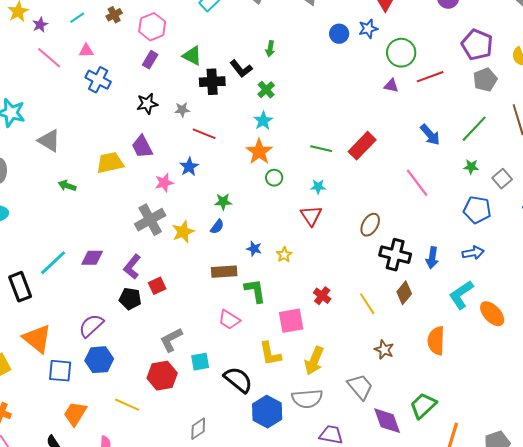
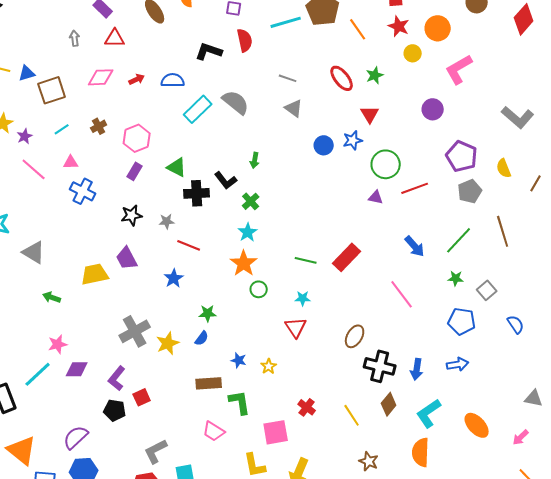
pink star: (164, 183) -> (58, 344), moved
cyan L-shape: (461, 295) -> (429, 413), moved

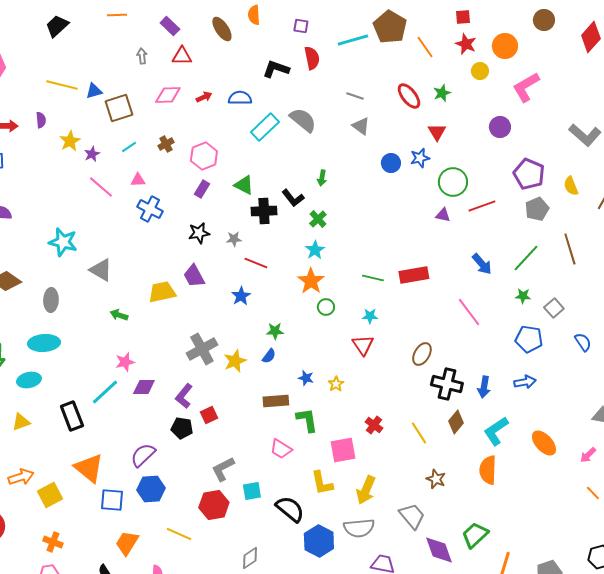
red rectangle: (347, 257) -> (414, 275), turned 36

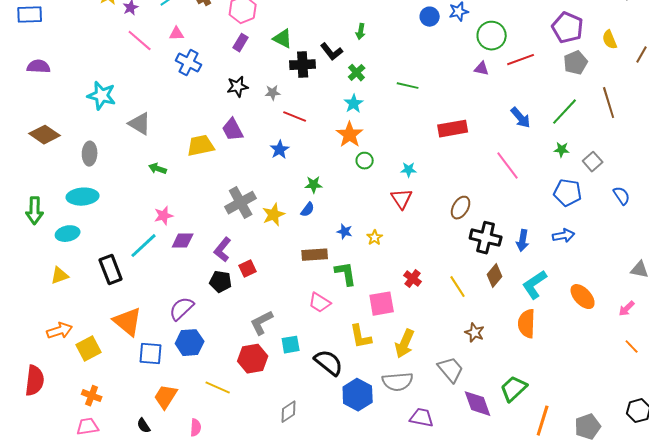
green line: (373, 278) -> (408, 86), moved

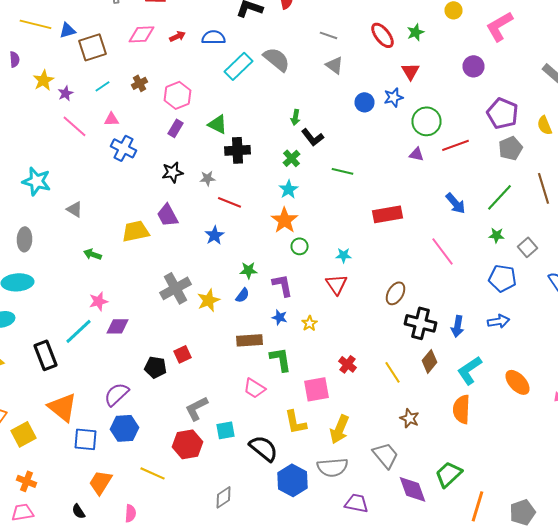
black L-shape: (332, 52) -> (312, 137), moved
gray triangle: (140, 124) -> (74, 209), size x0.7
purple L-shape: (223, 250) -> (282, 285), moved, turned 130

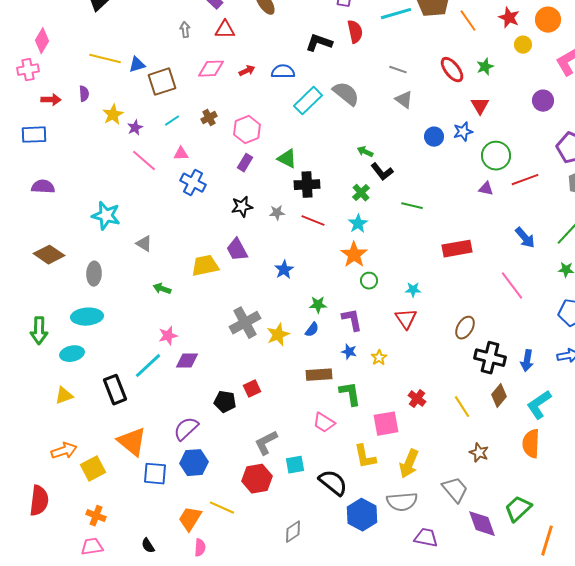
green arrow: (296, 117) -> (365, 152), turned 105
red line: (230, 202) -> (313, 221), moved
orange trapezoid: (100, 482) -> (190, 519), moved

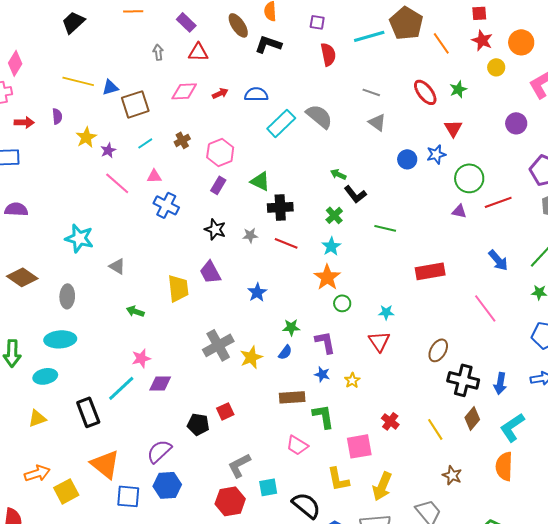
black L-shape: (319, 43) -> (268, 44), moved
black star: (242, 207) -> (215, 229), turned 30
yellow trapezoid: (205, 266) -> (178, 288), turned 96

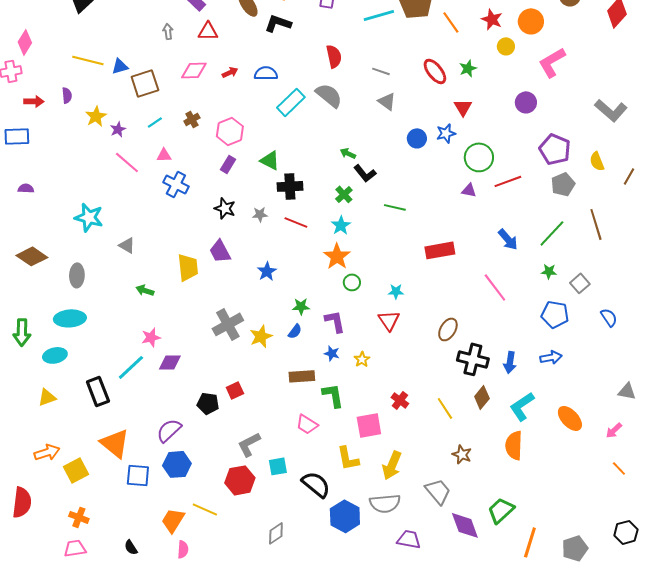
red semicircle: (328, 54) -> (334, 56), moved
purple semicircle: (16, 209) -> (26, 188), size x0.7

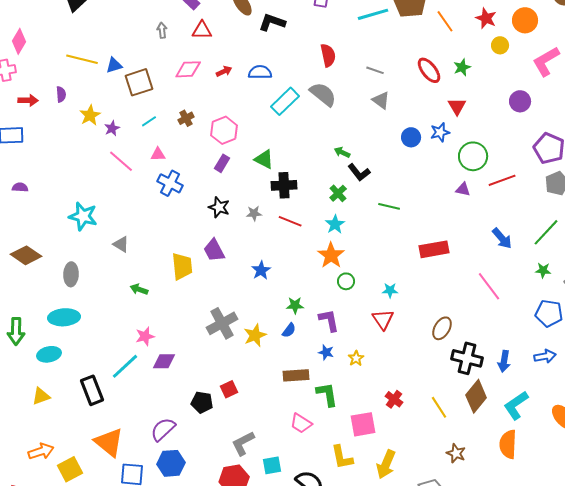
brown diamond: (482, 397) -> (476, 396), size x1.4

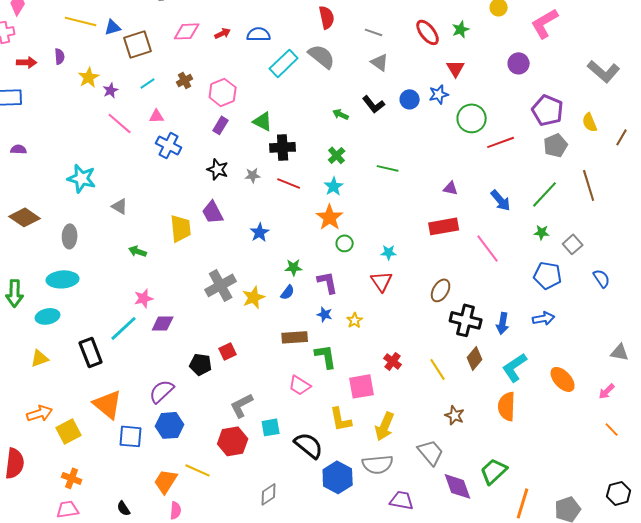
black L-shape: (359, 172) -> (374, 104), moved
purple triangle: (463, 189) -> (451, 188), moved
red rectangle: (434, 249) -> (444, 226), moved
brown diamond: (476, 396) -> (475, 358), size x0.7

